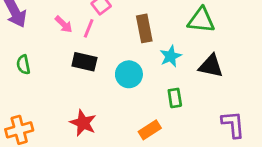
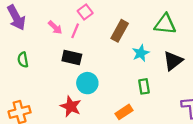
brown rectangle: (144, 28) -> (120, 31), turned 40
black triangle: (211, 66) -> (173, 61), turned -50
cyan circle: (129, 74) -> (87, 83), moved

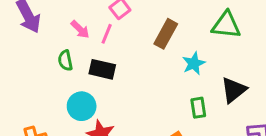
green semicircle: (23, 60) -> (65, 60), moved
black triangle: (173, 61) -> (234, 90), moved
cyan circle: (87, 83) -> (82, 106), moved

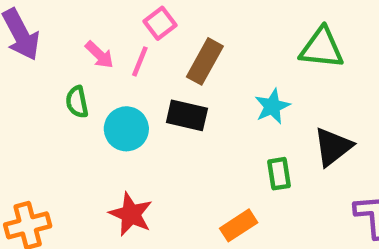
brown rectangle: (166, 34) -> (205, 61), moved
black rectangle: (102, 69) -> (187, 115), moved
cyan circle: (82, 106) -> (126, 129), moved

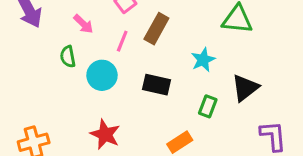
pink line: (140, 61) -> (122, 41), moved
black rectangle: (187, 115) -> (156, 85), moved
green rectangle: (279, 174) -> (208, 106), turned 30

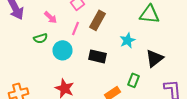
green semicircle: (68, 57) -> (40, 38), turned -96
green rectangle: (208, 106) -> (134, 80), moved

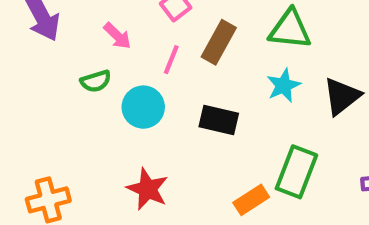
green triangle: (150, 14) -> (290, 29), moved
black triangle: (154, 58) -> (342, 96), moved
green rectangle: (134, 80) -> (296, 172), size x1.6

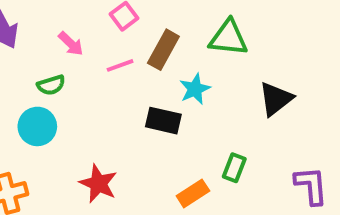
pink line: (171, 60) -> (120, 65), turned 48
cyan star: (284, 85) -> (195, 89), moved
cyan circle: (143, 107) -> (37, 126), moved
green rectangle: (296, 172) -> (234, 168), size x0.6

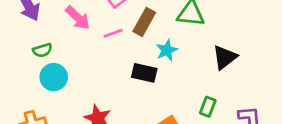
pink arrow: (71, 44) -> (78, 18), size x1.4
green semicircle: (51, 85) -> (42, 50), moved
green rectangle: (234, 168) -> (208, 107), moved

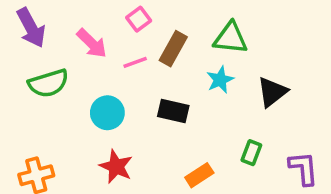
green semicircle: (42, 50) -> (48, 83), size x1.6
cyan star: (167, 50) -> (220, 80), moved
cyan circle: (54, 77) -> (107, 113), moved

